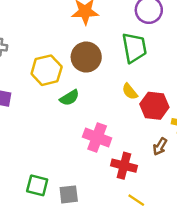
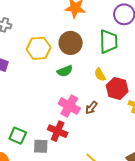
green semicircle: (69, 98) -> (65, 71), moved
brown arrow: (160, 147) -> (91, 108), moved
red cross: (124, 166) -> (58, 131), moved

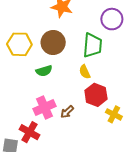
yellow semicircle: (100, 75) -> (85, 72), moved
pink cross: (69, 106) -> (45, 107), turned 30

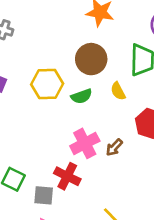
yellow hexagon: (19, 44) -> (47, 84), moved
yellow semicircle: (85, 72) -> (118, 91), moved

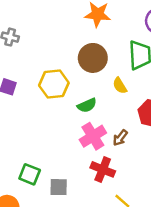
green semicircle: (82, 96) -> (87, 105), moved
red cross: (67, 176) -> (103, 169), moved

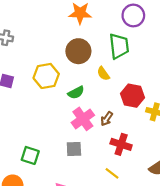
red cross: (103, 169) -> (121, 144), moved
gray square: (59, 187) -> (74, 149), moved

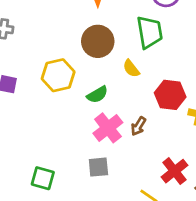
red cross: (121, 144) -> (175, 171), moved, turned 36

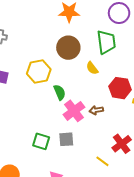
green semicircle: (97, 95) -> (60, 92), moved, turned -84
brown arrow: (138, 126) -> (96, 110), turned 48
green square: (43, 178) -> (41, 141), moved

